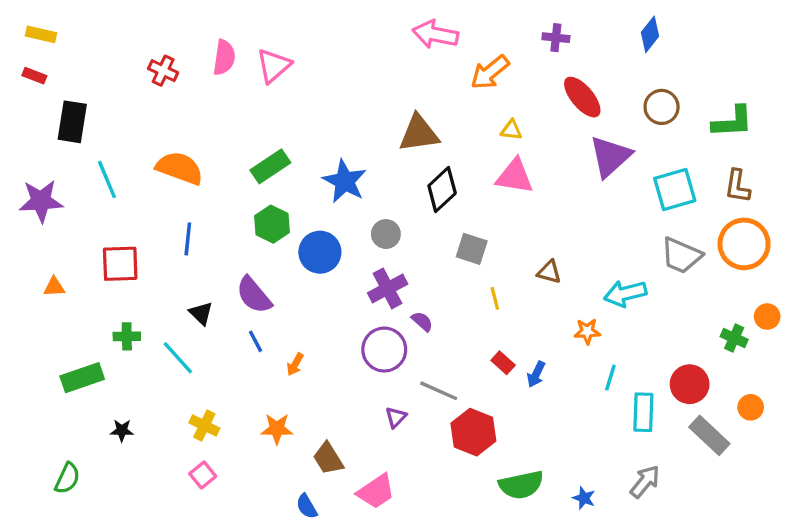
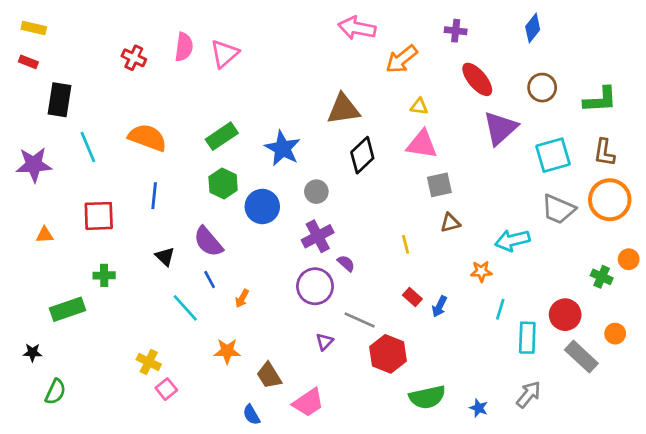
gray square: (472, 249) -> (439, 185), moved, turned -30
brown triangle: (549, 272) -> (450, 223), turned -30
cyan line: (178, 358) -> (185, 308), moved
yellow cross: (204, 425) -> (149, 362), moved
black star: (122, 430) -> (32, 353), moved

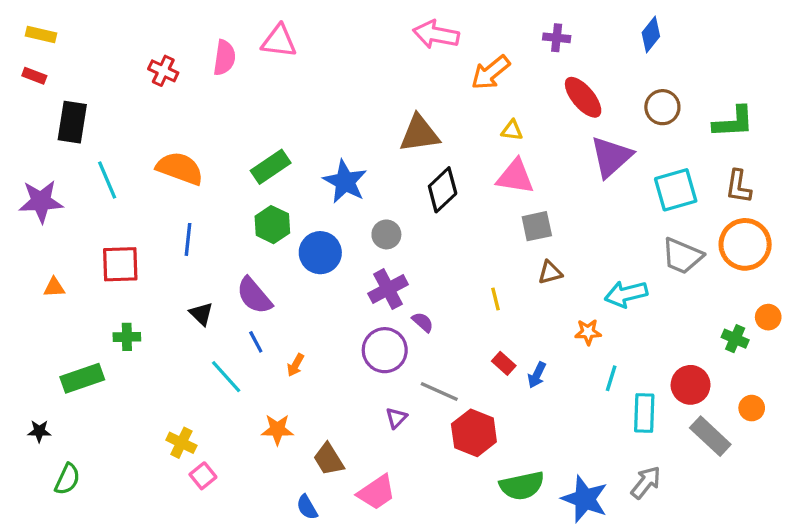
pink triangle: (224, 54) -> (279, 41), moved, turned 48
blue star: (479, 408) -> (585, 499), size x2.0

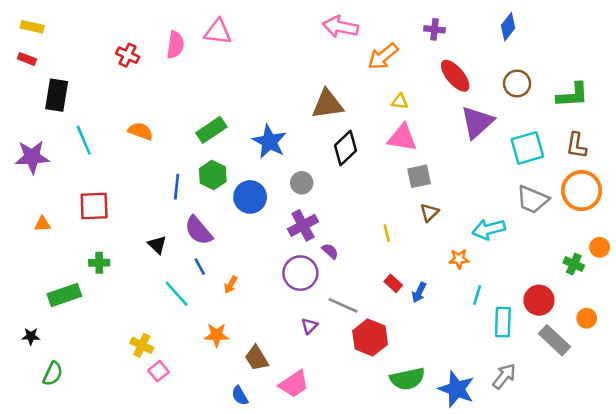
orange semicircle: (180, 168) -> (140, 131), size x0.7
blue line: (188, 239) -> (177, 187), moved
brown triangle: (550, 272) -> (429, 212), turned -30

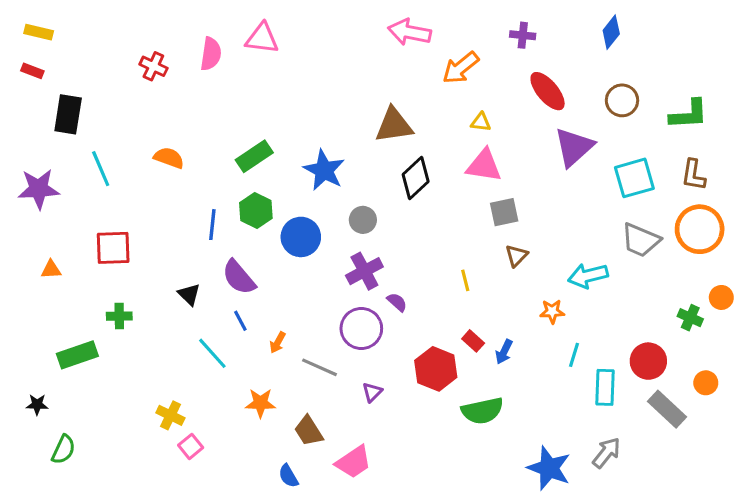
gray line: (343, 305) -> (319, 367), moved
red hexagon: (370, 338) -> (436, 369), moved
green semicircle: (407, 379) -> (482, 411), moved

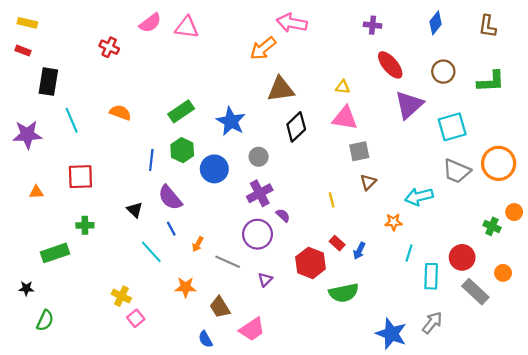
pink semicircle: (211, 54) -> (150, 23), moved, turned 45
orange arrow: (461, 68) -> (263, 48), moved
brown L-shape: (693, 175) -> (488, 26), moved

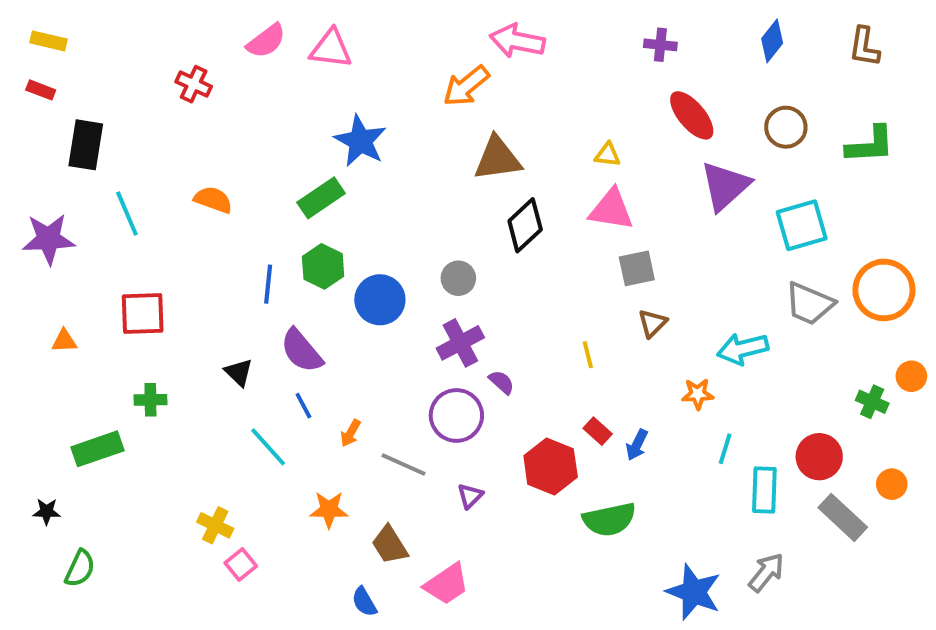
blue star: (231, 121) -> (360, 141), moved

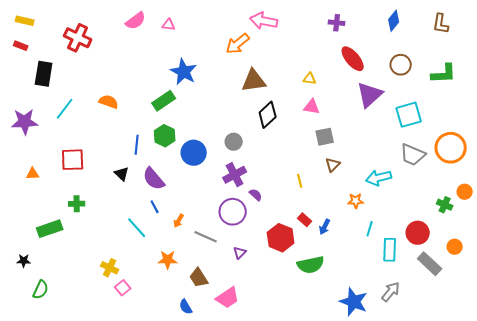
pink triangle: (331, 49) -> (169, 25), size x0.6
red cross: (194, 84) -> (78, 38), moved, size x1.5
pink triangle: (611, 210) -> (312, 107), size x0.7
cyan line: (127, 213) -> (65, 109), turned 60
black triangle: (239, 372) -> (122, 174), moved

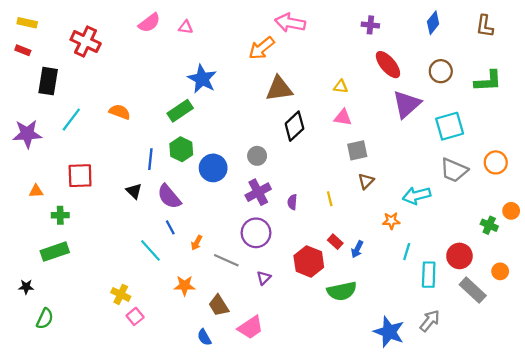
orange circle: (451, 148) -> (496, 162), size x0.7
purple semicircle: (256, 195) -> (292, 202), moved, turned -128
green cross: (77, 204) -> (60, 215), moved

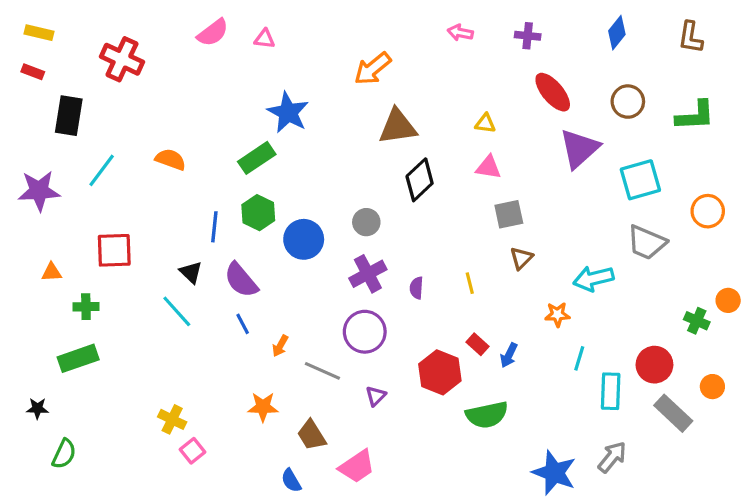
pink arrow: (290, 23) -> (460, 33), moved, size x0.6
orange circle: (496, 162) -> (708, 211), moved
cyan line: (150, 250) -> (177, 311), moved

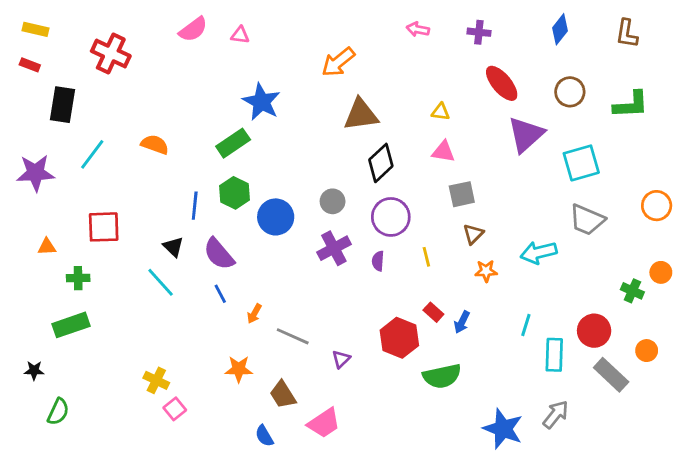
orange circle: (708, 211) -> (657, 206), moved
orange star: (557, 315) -> (486, 271), moved
purple circle: (365, 332) -> (391, 217), moved

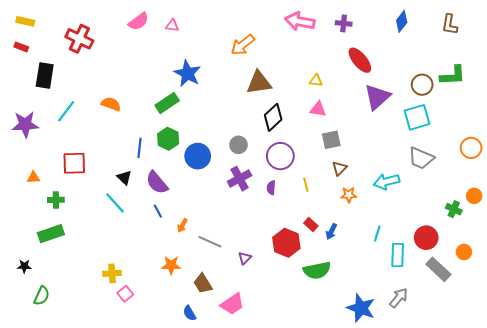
pink arrow: (418, 29) -> (300, 21), size x1.8
brown circle: (570, 92) -> (422, 85), moved
yellow cross: (156, 380) -> (112, 273), turned -30

